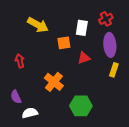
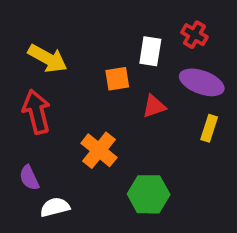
red cross: (106, 19) -> (194, 35), turned -32
yellow arrow: (38, 25) -> (48, 59), moved
purple ellipse: (110, 45) -> (202, 82), turned -65
red arrow: (20, 61) -> (37, 112), size x1.6

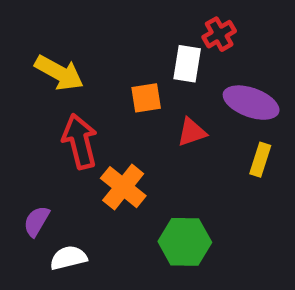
red cross: (194, 35) -> (219, 34), moved, turned 30
red arrow: (37, 112) -> (80, 141), moved
purple semicircle: (29, 178) -> (36, 221), turned 55

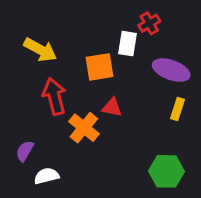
orange square: (146, 98) -> (100, 67), size x1.4
red triangle: (192, 132) -> (112, 107), moved, turned 30
green hexagon: (185, 242) -> (166, 171), moved

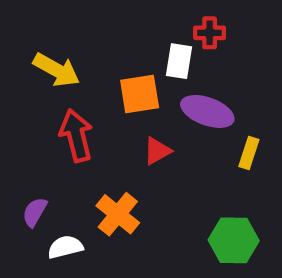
red cross: (149, 23) -> (210, 33), turned 30
purple ellipse: (171, 70) -> (207, 111), moved
red triangle: (112, 107) -> (157, 151), turned -40
orange cross: (84, 128) -> (118, 214), moved

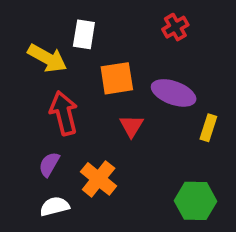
red cross: (210, 33) -> (175, 27), turned -30
white rectangle: (179, 61) -> (84, 34), moved
red triangle: (157, 151) -> (131, 126), turned -30
purple semicircle: (35, 212) -> (49, 164), moved

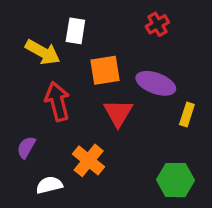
red triangle: (131, 126) -> (118, 113), size x1.4
purple semicircle: (49, 164) -> (26, 147), moved

